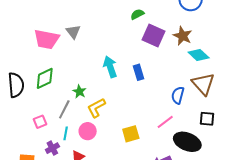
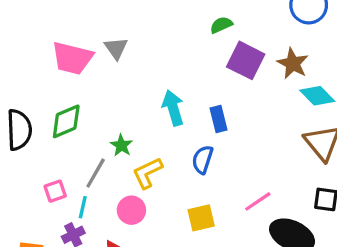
blue semicircle: (178, 95) -> (202, 160), moved
cyan line: (66, 133) -> (83, 207), moved

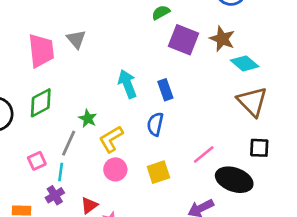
pink trapezoid: (72, 58) -> (41, 51), turned -105
pink circle: (131, 210) -> (115, 169), moved

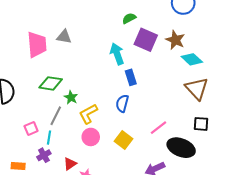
gray triangle: (76, 39) -> (64, 37), turned -42
cyan arrow: (127, 84) -> (117, 54), moved
green diamond: (41, 103) -> (51, 83), moved, turned 35
yellow square: (158, 172) -> (124, 140), turned -36

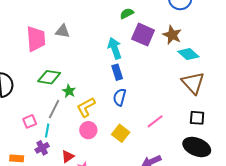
blue rectangle: (131, 77) -> (117, 72), moved
black ellipse: (181, 148) -> (197, 147), moved

